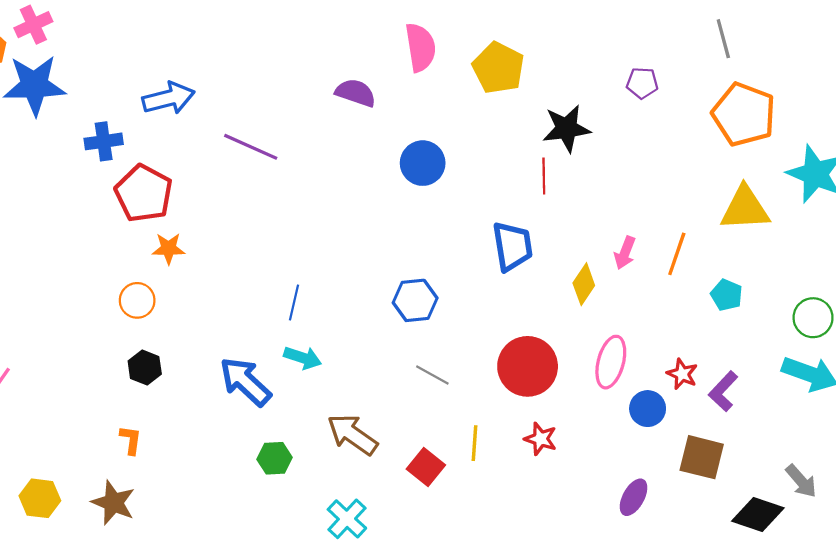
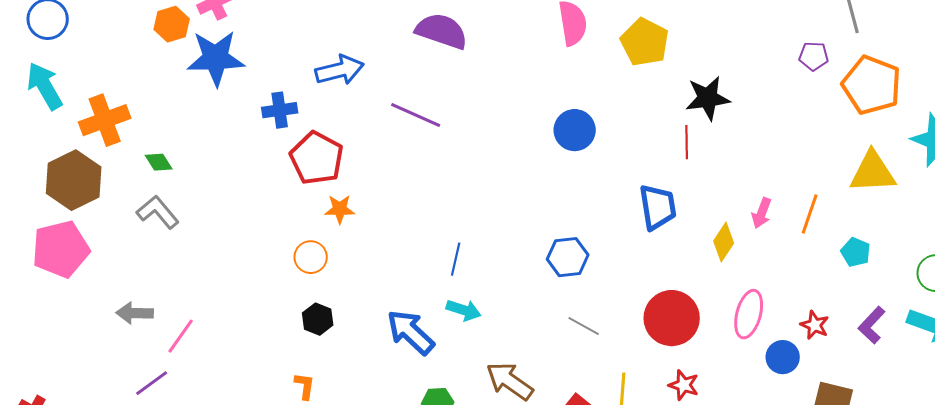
purple pentagon: (642, 83) -> (814, 56), moved
purple semicircle: (356, 93) -> (442, 31), moved, size x1.4
purple L-shape: (723, 391) -> (872, 325), moved

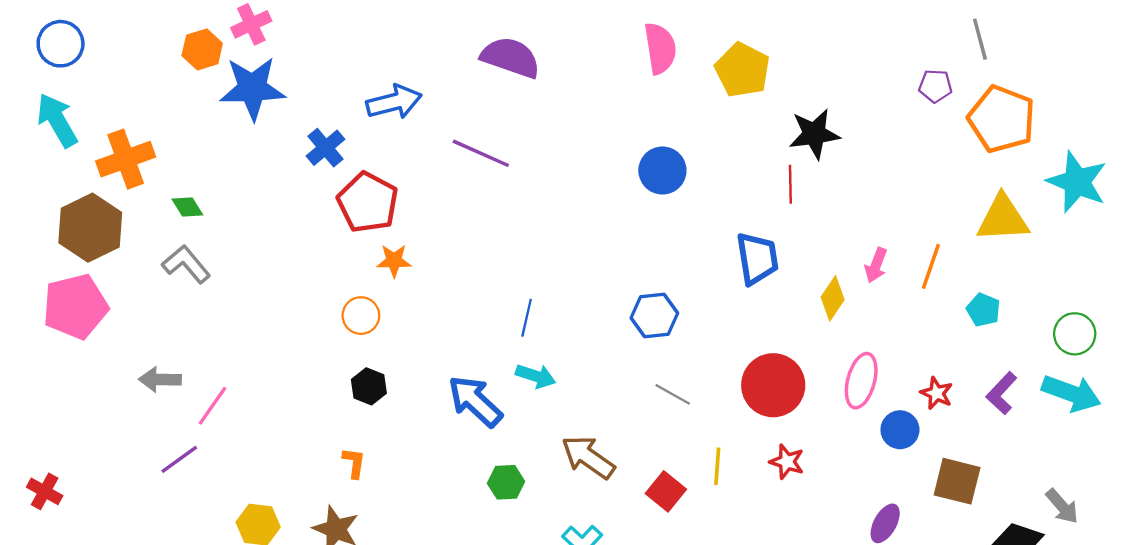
blue cross: (280, 110) -> (325, 148), turned -32

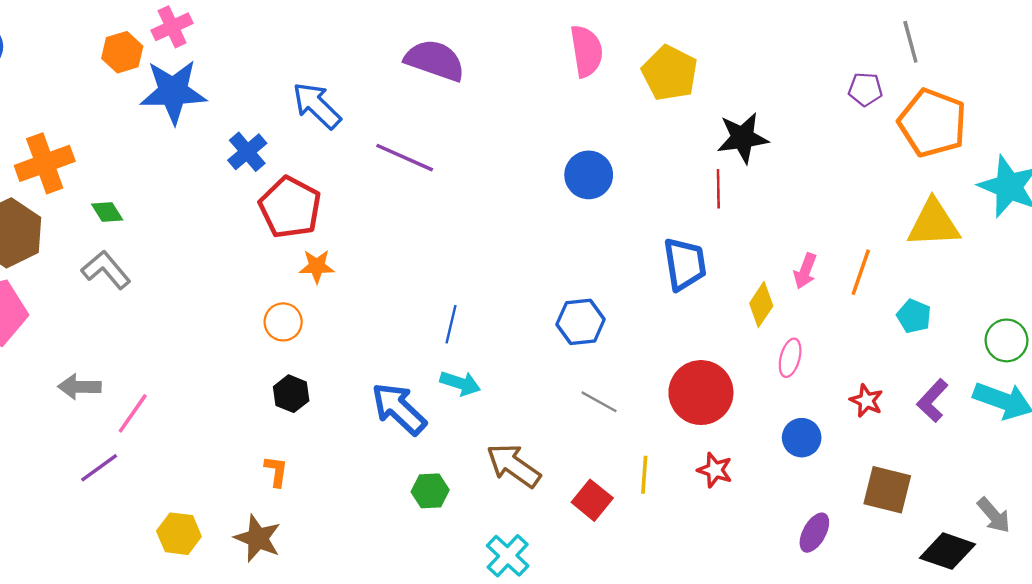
blue arrow: (394, 102) -> (317, 105), turned -122
pink ellipse: (861, 381) -> (790, 358), moved, size x0.7
blue circle: (900, 430) -> (802, 438), moved

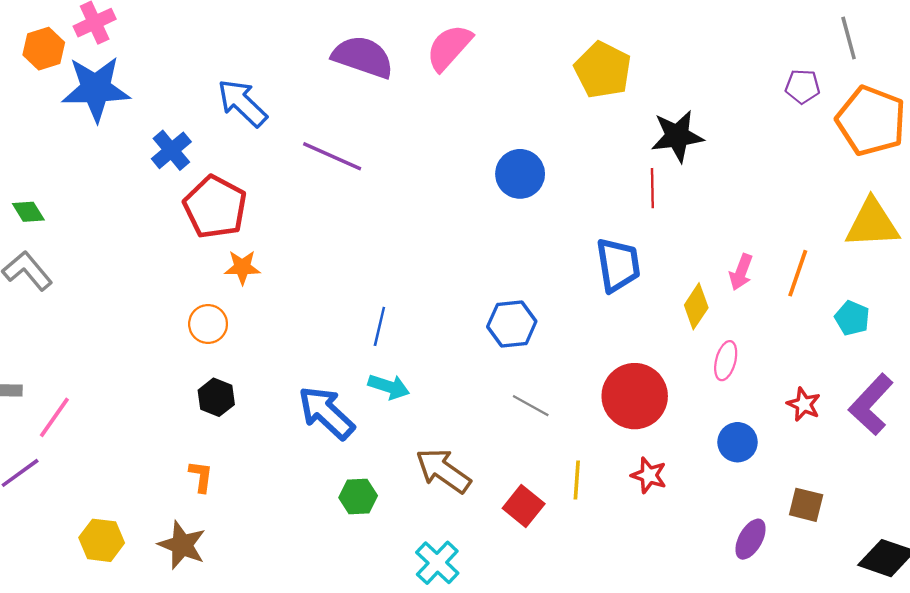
pink semicircle: (586, 51) -> (449, 47), moved, turned -129
purple L-shape: (932, 401) -> (871, 404), size x1.4
brown square: (887, 490) -> (806, 505), moved, size x0.7

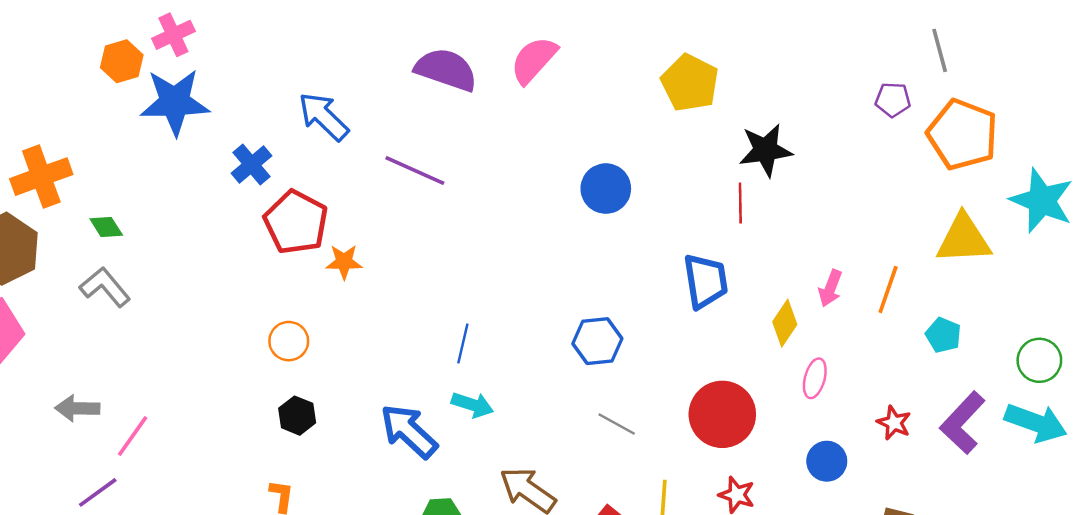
orange star: (242, 267) -> (344, 262), moved

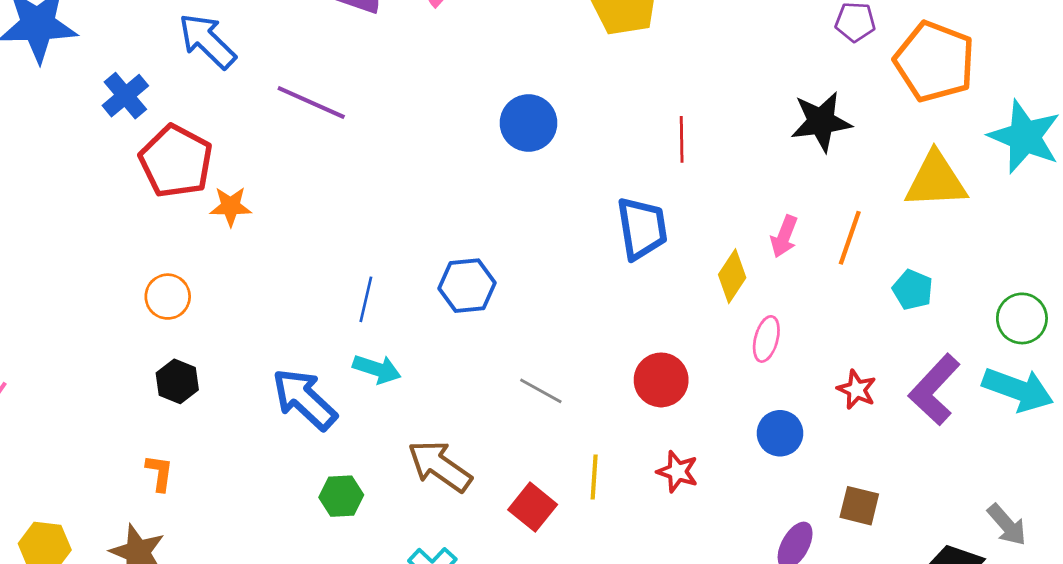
black star: (766, 150) -> (821, 122), moved
blue hexagon: (597, 341) -> (467, 286), moved
red circle: (722, 414) -> (661, 380), size x0.7

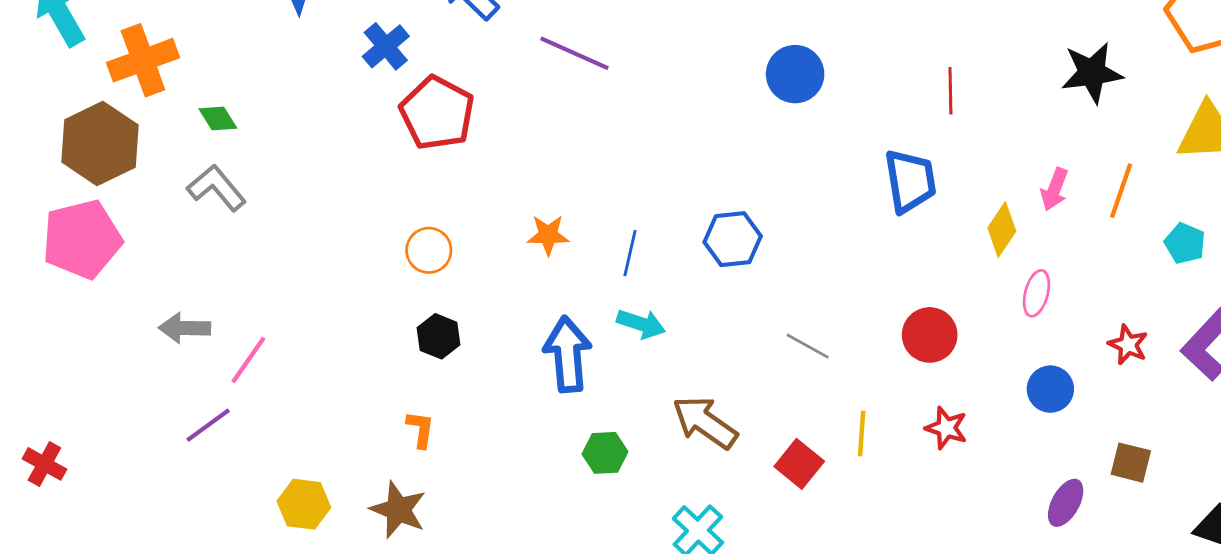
orange star: (231, 206) -> (548, 235), moved
blue arrow: (304, 399) -> (568, 354), turned 42

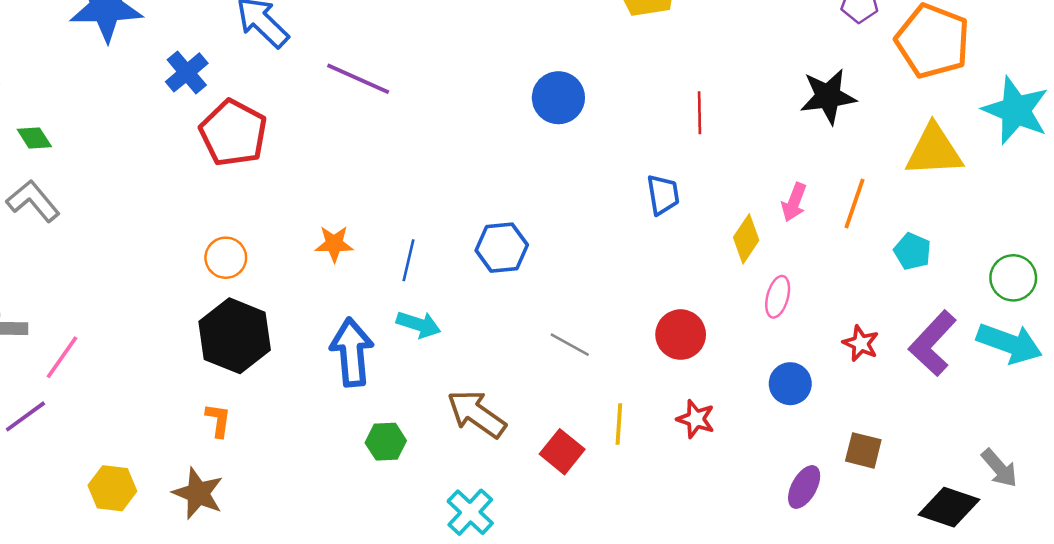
blue trapezoid: (910, 181) -> (663, 195), size x0.7
black hexagon: (439, 336) -> (235, 336), size x1.8

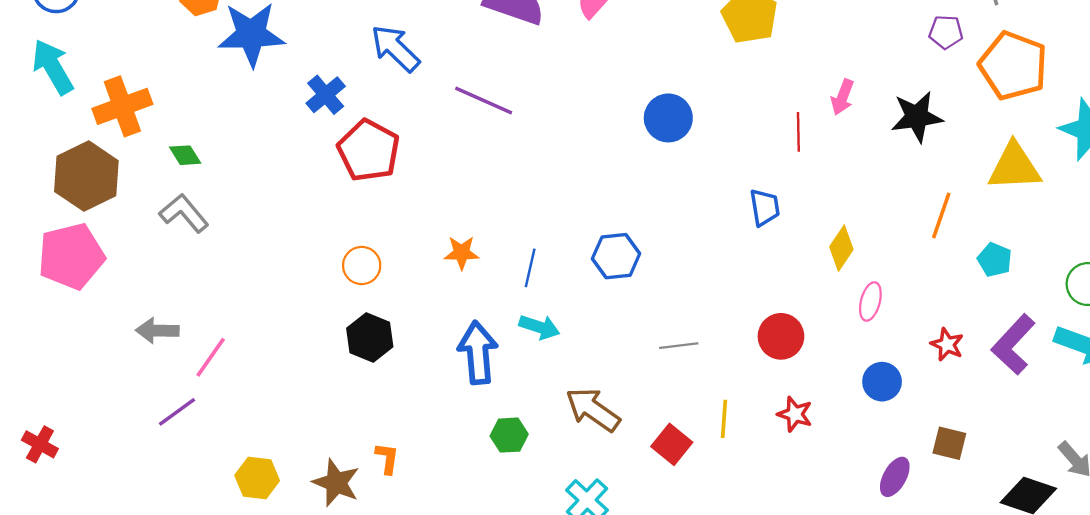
pink arrow: (794, 202) -> (843, 97), moved
black hexagon: (235, 336) -> (370, 338), size x0.7
gray line: (570, 345) -> (679, 346), turned -36
orange L-shape: (218, 420) -> (387, 458), moved

